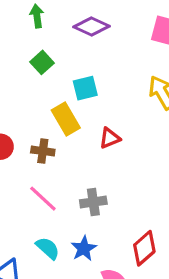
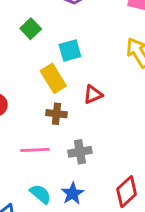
brown cross: (43, 151) -> (57, 114), moved
pink line: (43, 199) -> (35, 150), turned -44

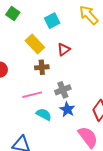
cyan square: (70, 51) -> (52, 21), moved
blue star: (73, 193) -> (67, 109), moved
cyan semicircle: (40, 194) -> (44, 114), moved

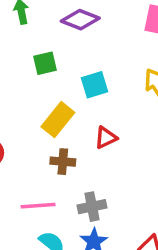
green square: (13, 14) -> (45, 63), moved, turned 32
yellow rectangle: (35, 44) -> (58, 120), turned 72

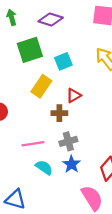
green square: (45, 63) -> (30, 50), size x1.6
brown cross: (63, 162) -> (59, 113), moved

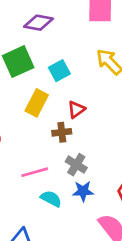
gray cross: (68, 141) -> (76, 165), turned -36
blue star: (71, 164) -> (83, 191), turned -30

